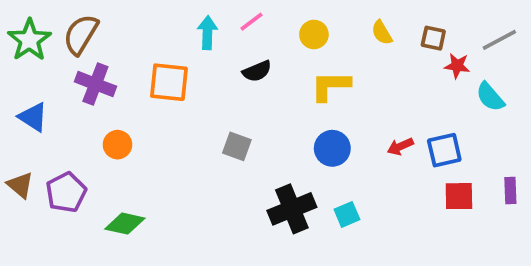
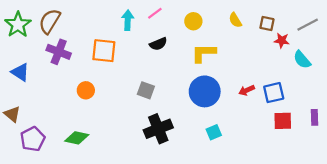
orange circle: (117, 145) -> (86, 90), moved
blue circle: (332, 148) -> (205, 91), size x1.4
purple pentagon: (66, 192) -> (33, 139), moved
black cross: (292, 209) -> (158, 129), moved

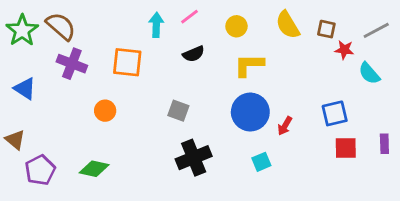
yellow semicircle: (235, 20) -> (288, 25), size x1.5
brown semicircle: (50, 21) -> (61, 26), turned 100
red arrow: (247, 90) -> (285, 126), moved, turned -35

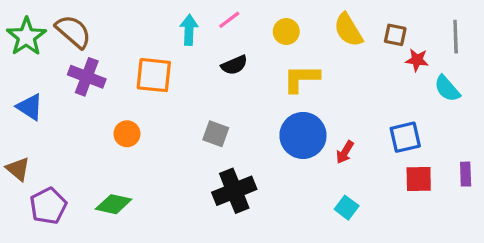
gray line: (376, 30) -> (456, 37), turned -64
cyan square: (261, 162) -> (347, 208), moved, turned -30

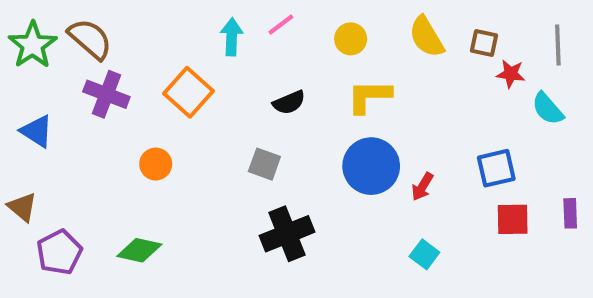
black semicircle: (234, 65) -> (289, 102), moved
orange square: (154, 75) -> (189, 92), turned 36

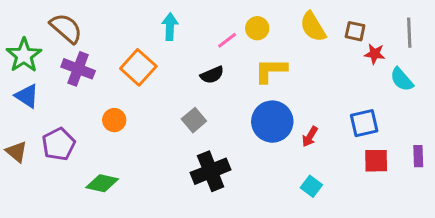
pink line: (281, 25) -> (227, 40), moved
green star: (33, 45) -> (24, 55), moved
gray square: (264, 164) -> (194, 120), turned 30
purple pentagon: (59, 252) -> (59, 144), moved

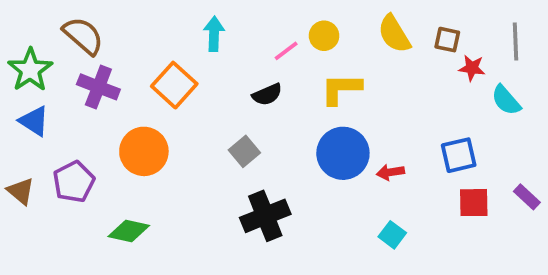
orange circle: (114, 120) -> (144, 151), size x1.6
red arrow: (310, 137) -> (390, 172), turned 50
purple rectangle: (418, 156) -> (527, 197), turned -45

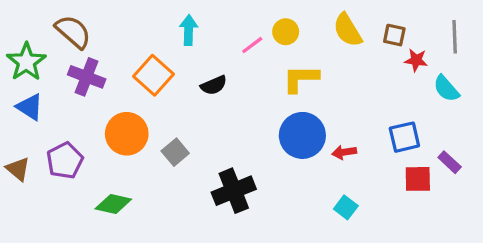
black semicircle: (267, 95) -> (214, 85), moved
gray square: (244, 151) -> (175, 152), moved
purple rectangle: (527, 197) -> (450, 162), moved

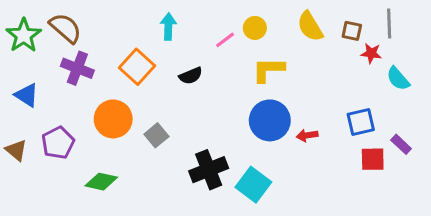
gray line: (455, 37) -> (389, 23), moved
green star: (26, 62) -> (24, 35), moved
cyan square: (346, 207) -> (253, 185), moved, size x1.6

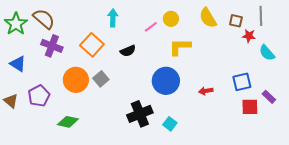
blue circle: (270, 120) -> (166, 81), moved
gray square: (156, 135) -> (101, 79), moved
cyan square: (253, 185) -> (170, 124), size x0.6

